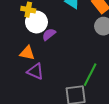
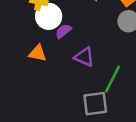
purple triangle: (35, 71) -> (84, 57), moved

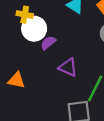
orange triangle: (38, 53) -> (17, 80), moved

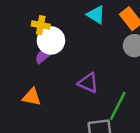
purple semicircle: (48, 43) -> (43, 56), moved

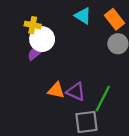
purple triangle: (88, 83) -> (76, 92), moved
orange triangle: (32, 97) -> (56, 90), moved

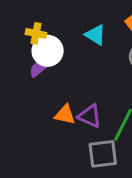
cyan triangle: (83, 16) -> (95, 35), moved

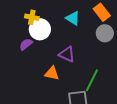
purple semicircle: (39, 68) -> (26, 44), moved
purple triangle: (90, 116) -> (67, 54), moved

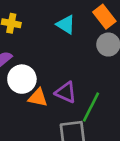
white circle: (40, 29) -> (22, 79), moved
purple triangle: (67, 54) -> (66, 92), moved

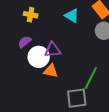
purple triangle: (66, 92) -> (53, 50), moved, turned -30

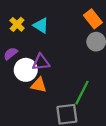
yellow cross: (31, 15) -> (17, 24), turned 32
cyan triangle: (72, 16) -> (41, 25), moved

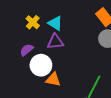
purple triangle: (41, 62) -> (55, 42), moved

